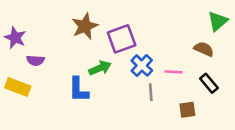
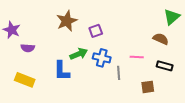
purple square: (122, 39) -> (96, 31), size x0.6
blue cross: (142, 65) -> (102, 58), moved, turned -30
black rectangle: (209, 83) -> (165, 66), turned -35
yellow rectangle: (18, 87) -> (25, 80), moved

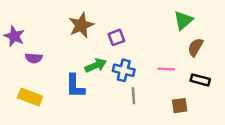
green triangle: (172, 17) -> (183, 20), moved
brown semicircle: (161, 39) -> (195, 47), turned -84
gray line: (119, 73) -> (133, 96), moved

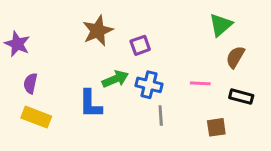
purple semicircle: (34, 58) -> (30, 83), moved, turned 98

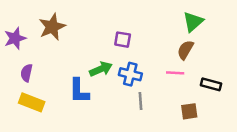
brown star: (98, 31) -> (52, 27), moved
purple star: (17, 44) -> (15, 38), turned 30
purple square: (140, 45) -> (123, 40), turned 30
brown semicircle: (235, 57) -> (185, 50), moved

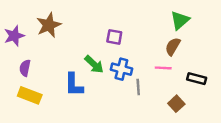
green arrow: (101, 69) -> (94, 64), turned 66
gray line: (141, 101) -> (138, 87), moved
brown square: (189, 111) -> (176, 104), turned -35

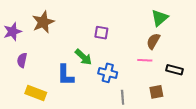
blue cross: (121, 69) -> (108, 73), moved
gray line: (138, 87) -> (123, 97), moved
yellow rectangle: (30, 95) -> (36, 93), moved
brown square: (176, 104) -> (156, 92), turned 32

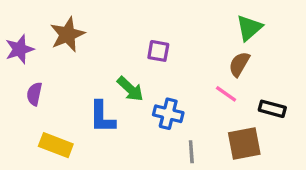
pink line: (145, 60) -> (226, 94), turned 32
brown square: (156, 92) -> (244, 143), size x1.5

